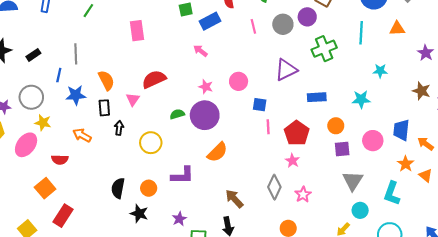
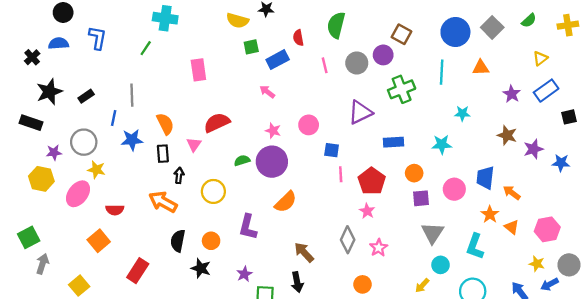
orange arrow: (82, 135) -> (163, 202), moved, size x1.4
purple L-shape: (182, 175) -> (248, 227), turned 105
red rectangle: (63, 216) -> (138, 271), moved

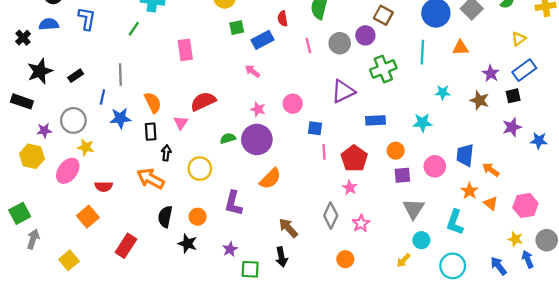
black square: (569, 117) -> (513, 96), moved
brown star: (507, 135) -> (480, 100), moved
blue arrow: (550, 284) -> (528, 259), turned 96

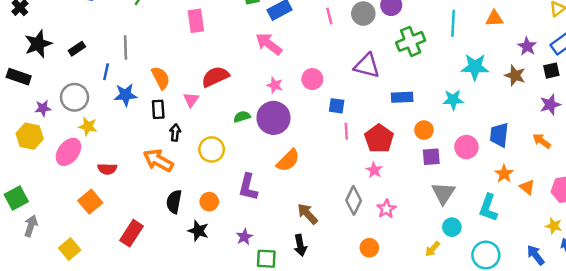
pink arrow: (252, 71) -> (269, 44), size x1.6
purple triangle: (343, 91) -> (367, 66), turned 40
cyan star: (443, 92) -> (475, 67), size x1.6
orange arrow: (491, 170) -> (542, 141), moved

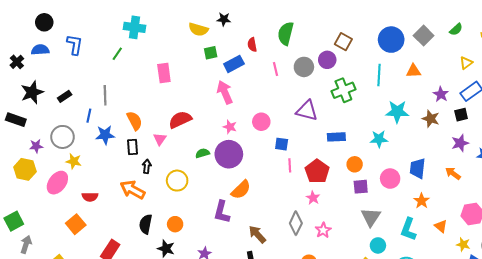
pink arrow: (269, 44) -> (225, 92), turned 30
purple L-shape: (248, 187) -> (222, 212), moved
orange triangle: (527, 187) -> (441, 226), moved

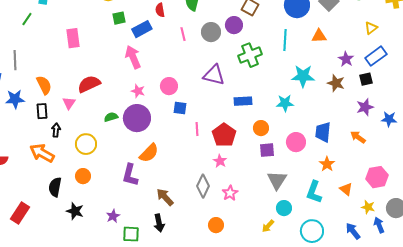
blue square: (282, 144) -> (180, 108), moved
orange circle: (175, 224) -> (83, 176), moved

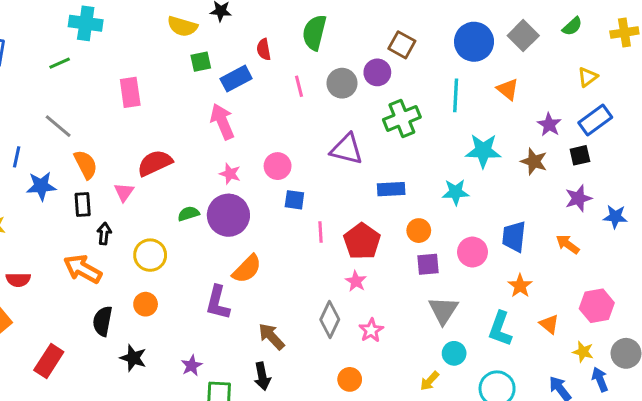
green line: (27, 19) -> (60, 63), turned 32
orange triangle: (319, 36) -> (508, 89), turned 42
gray line: (15, 60) -> (58, 126), moved, turned -48

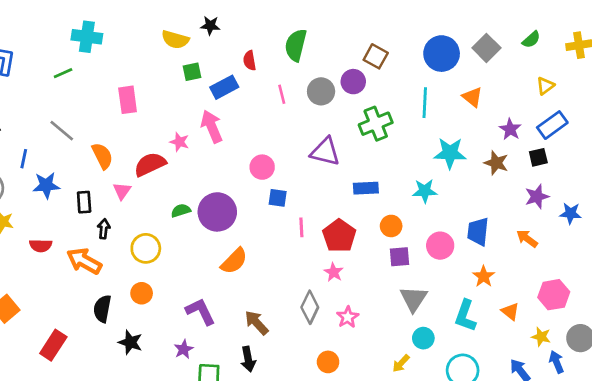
orange semicircle: (86, 165) -> (102, 156), moved
pink star: (230, 174) -> (179, 142), moved
red semicircle: (18, 280) -> (41, 246), moved
purple L-shape: (218, 303) -> (200, 311), moved, turned 140

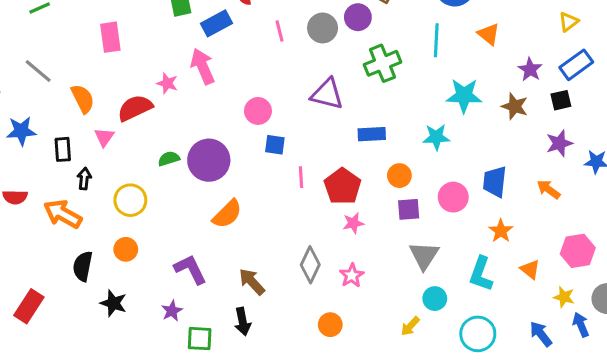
pink star: (334, 272) -> (353, 223), moved, turned 30

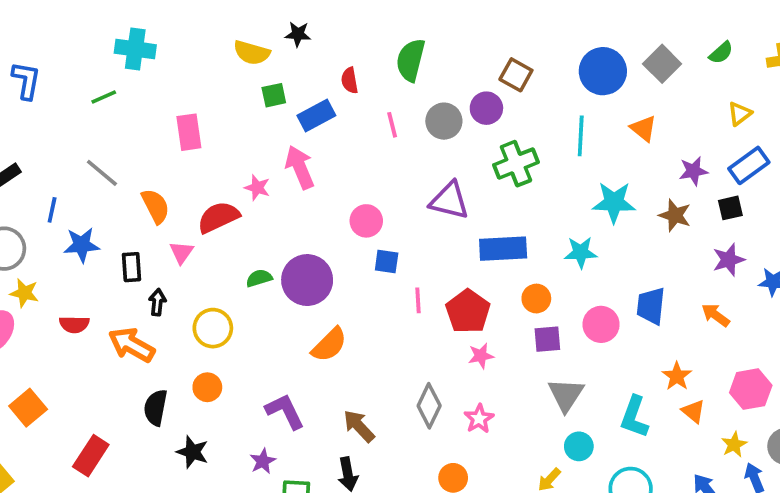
purple star: (530, 69) -> (693, 171), turned 30
blue rectangle: (372, 134) -> (503, 249), size x1.4
orange star: (501, 231) -> (677, 376), moved
yellow star: (564, 297) -> (734, 445), turned 30

